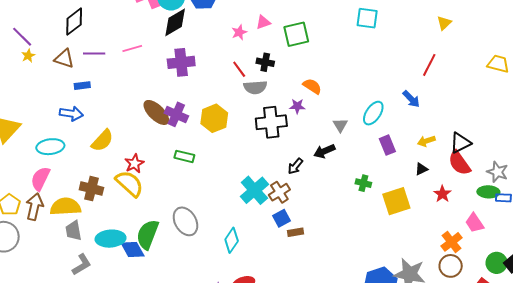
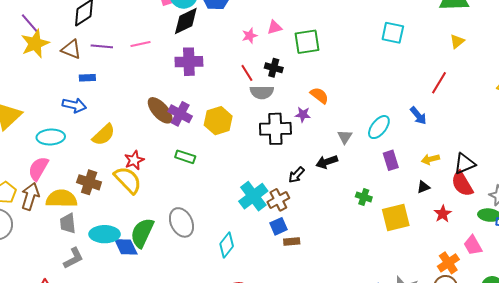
cyan square: (367, 18) -> (393, 33), moved
yellow star: (28, 56) -> (35, 44), size x2.0

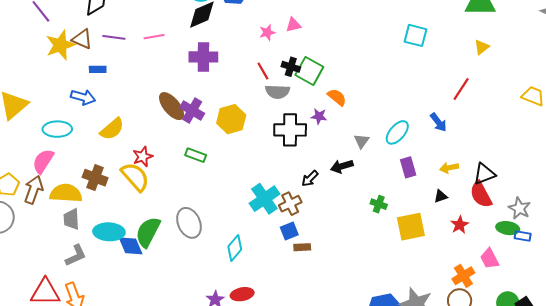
green square: (307, 42) -> (309, 71), moved, turned 36
yellow star: (35, 44) -> (60, 45), moved

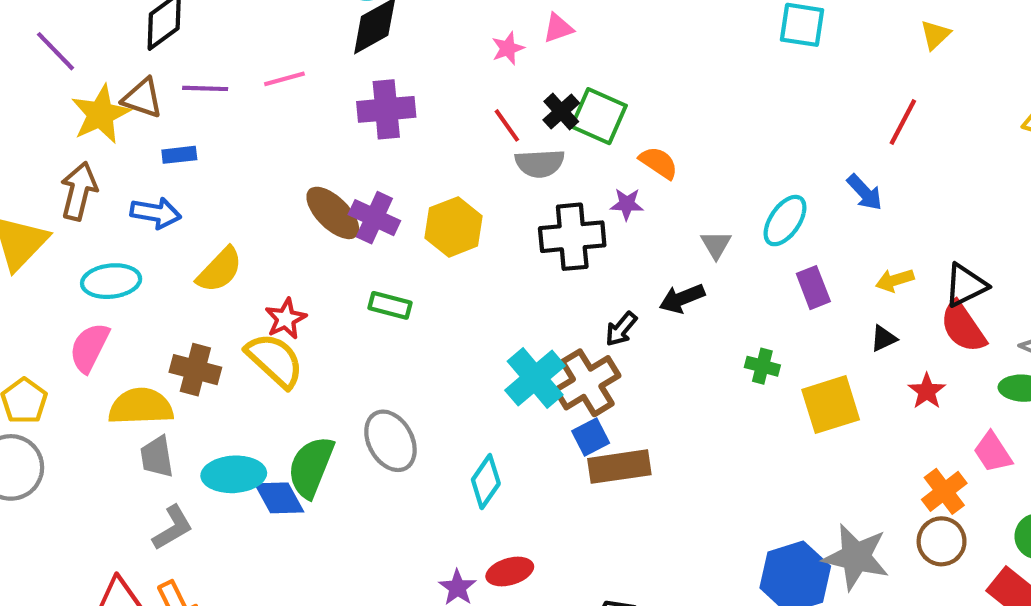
black cross: (291, 67) -> (561, 112), turned 36
brown arrow: (34, 190) -> (79, 191), moved
brown cross: (290, 204) -> (587, 383), size x1.4
brown rectangle: (302, 247) -> (619, 467), size x1.8

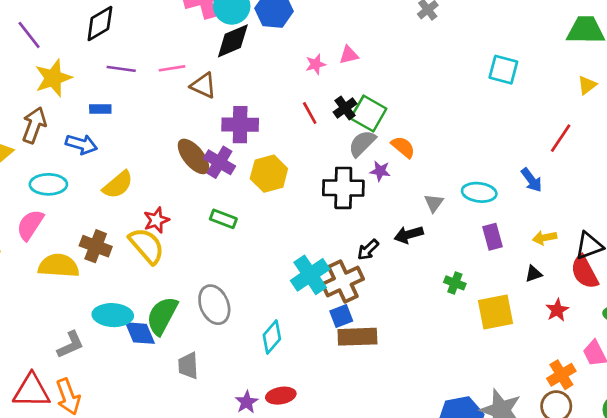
brown triangle: (142, 98) -> (203, 85), moved
purple cross: (386, 109) -> (240, 125), moved
gray semicircle: (540, 163) -> (362, 143), moved, turned 132
cyan ellipse: (785, 221) -> (479, 192), turned 56
gray trapezoid: (157, 457) -> (188, 366), moved

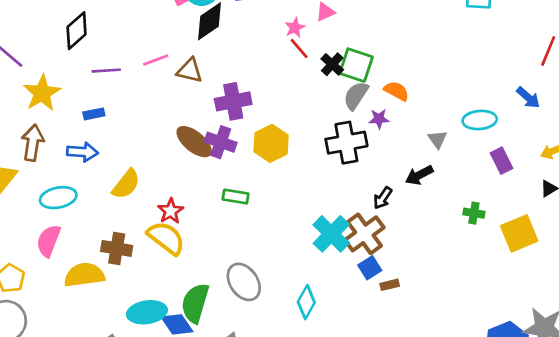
red line: (310, 113) -> (299, 48), moved
brown rectangle: (357, 337) -> (390, 285), size x0.5

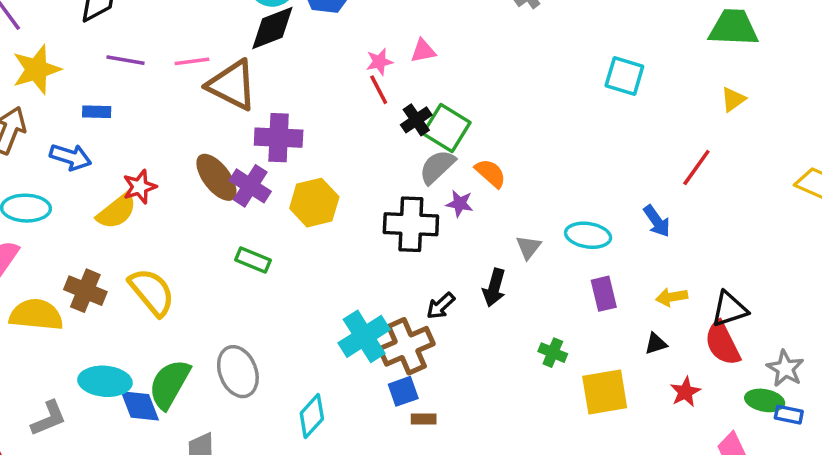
brown triangle: (190, 70) -> (232, 85), size x1.5
black arrow: (419, 175) -> (494, 288), turned -60
red star: (171, 211) -> (140, 187), moved

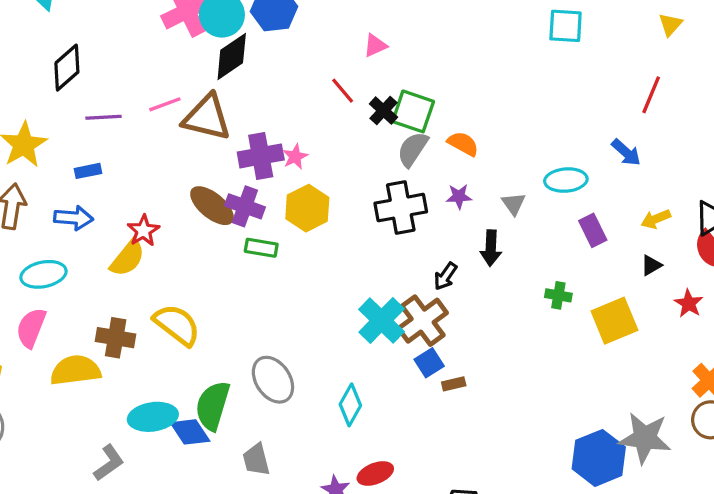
pink star: (379, 62) -> (295, 157), moved
purple star: (460, 204) -> (459, 196), moved
green rectangle: (253, 260) -> (261, 248), moved

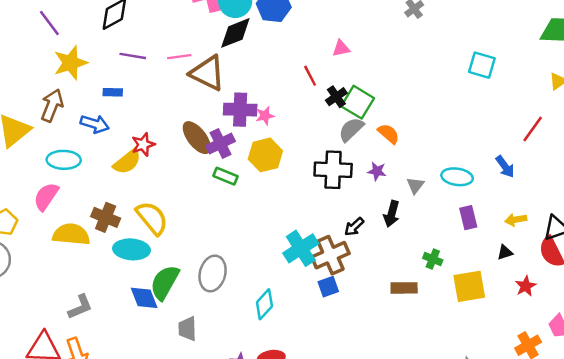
purple cross: (245, 206) -> (220, 144), turned 32
gray ellipse: (273, 380) -> (213, 273), turned 36
brown rectangle: (454, 384) -> (404, 288), moved, size x1.5
cyan ellipse: (153, 417) -> (132, 249), moved

